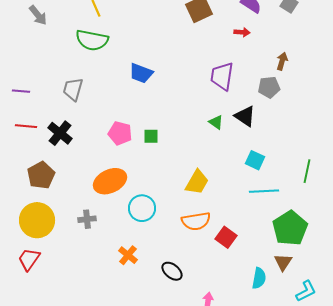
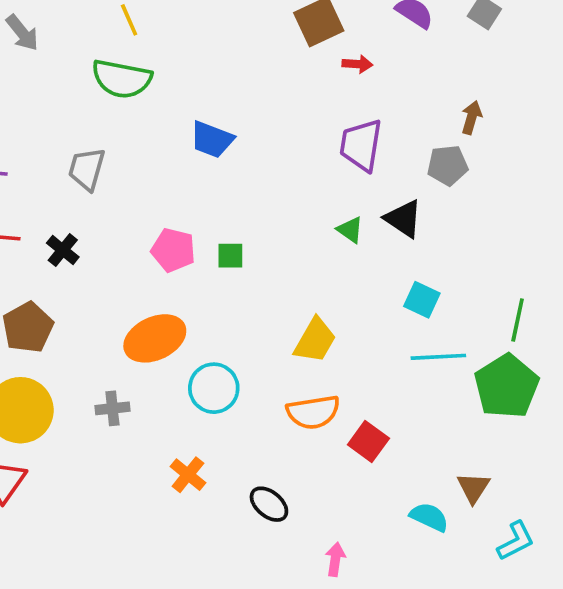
red arrow: (242, 32) -> (357, 64), moved
black cross: (60, 133) -> (63, 250), size x0.7
green pentagon: (290, 228) -> (507, 386), moved
cyan semicircle: (259, 278) -> (429, 517), turned -75

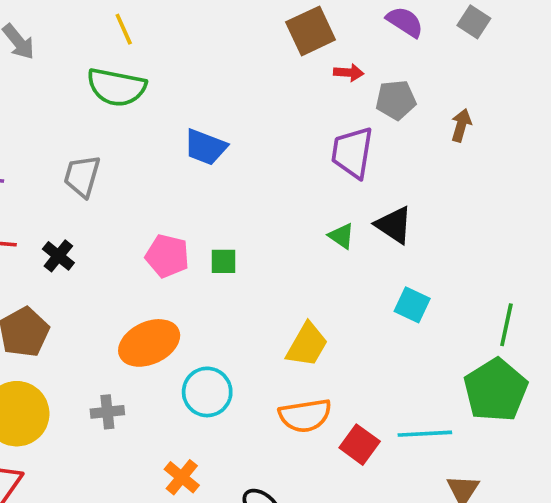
gray pentagon: (448, 165) -> (396, 100), moved
cyan line: (438, 357) -> (425, 434), moved

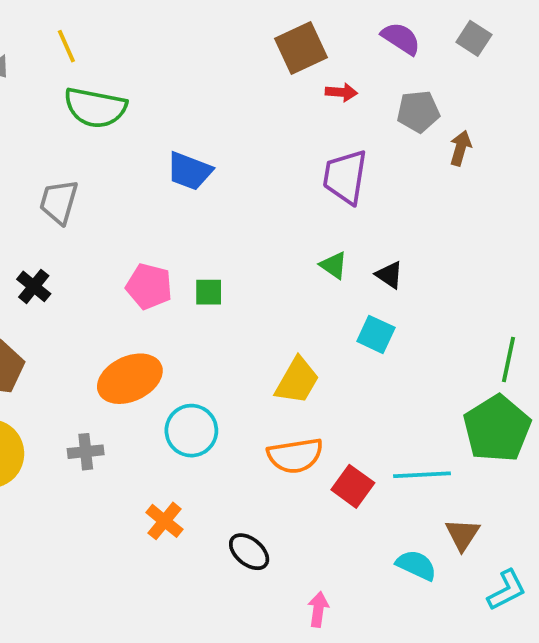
yellow line: (124, 29) -> (66, 46), moved
gray pentagon: (396, 100) -> (418, 111), moved
black triangle: (394, 225) -> (389, 275), moved, size x0.7
cyan square: (412, 305) -> (376, 334), moved

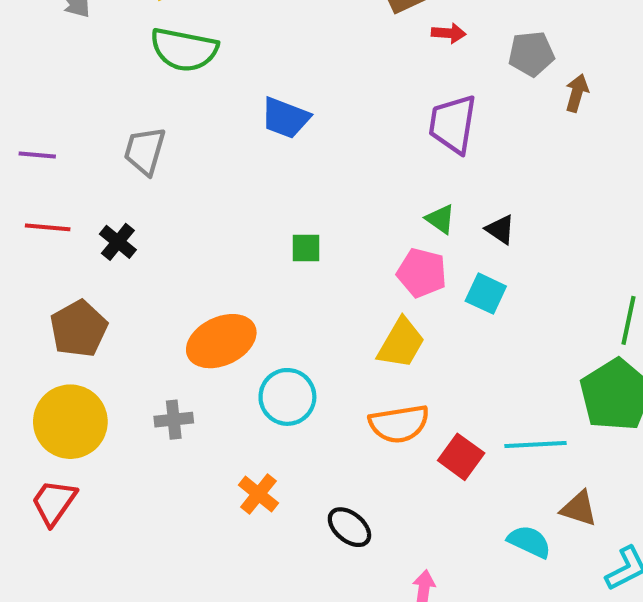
pink pentagon: (149, 286) -> (422, 273), moved
brown triangle: (462, 534) -> (579, 509), turned -45

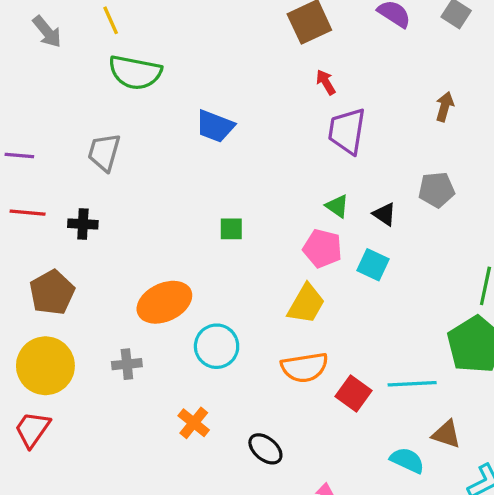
red arrow: (449, 33) -> (326, 82), moved, turned -125
gray pentagon: (531, 54) -> (437, 190), moved
black cross: (118, 242) -> (83, 224), turned -36

